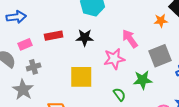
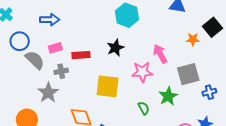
red rectangle: (54, 36) -> (81, 55), moved
black star: (85, 38) -> (115, 48), turned -30
green star: (143, 80) -> (168, 96), turned -30

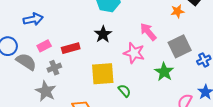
pink star: (142, 72) -> (134, 53), turned 30
green semicircle: (144, 108) -> (124, 91), moved

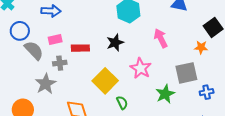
orange star: (177, 11) -> (201, 47), moved
pink arrow: (148, 32) -> (161, 38), moved
yellow square: (103, 74) -> (105, 81), turned 35

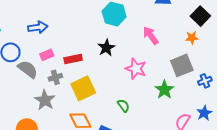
yellow square: (105, 81) -> (83, 88), moved, turned 30

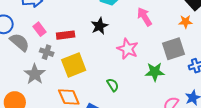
pink rectangle: (47, 55) -> (40, 29), turned 72
gray cross: (55, 77) -> (47, 52), turned 32
green star: (164, 90) -> (155, 72), turned 30

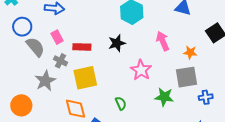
orange star: (186, 22) -> (190, 52), moved

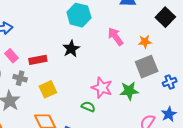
pink star: (141, 70) -> (102, 88), moved
yellow square: (85, 78) -> (48, 89), size x0.7
green semicircle: (121, 103) -> (88, 107), turned -32

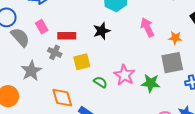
gray cross: (20, 78) -> (55, 52), moved
yellow square: (48, 89) -> (82, 62), moved
green semicircle: (88, 107) -> (100, 82), moved

